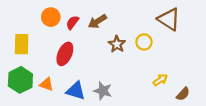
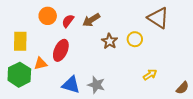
orange triangle: (46, 84) -> (41, 64), moved, turned -32
brown semicircle: (183, 94) -> (182, 88), moved

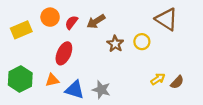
yellow rectangle: (20, 41) -> (21, 30), moved, turned 66
orange triangle: (41, 64) -> (52, 80), moved
brown semicircle: (182, 88) -> (177, 82), moved

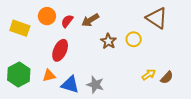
yellow rectangle: (21, 30) -> (20, 28), turned 42

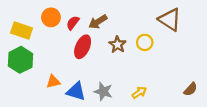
red ellipse: (60, 50) -> (83, 47), moved
green hexagon: (19, 75) -> (20, 60), moved
yellow arrow: (149, 75) -> (139, 93), moved
brown semicircle: (167, 78) -> (190, 89), moved

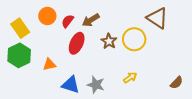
yellow rectangle: (22, 30) -> (20, 28), turned 36
yellow circle: (145, 42) -> (134, 39), size x1.5
orange triangle: (53, 82) -> (49, 64), moved
yellow arrow: (139, 93) -> (130, 78), moved

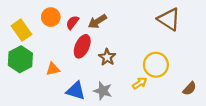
yellow circle: (134, 39) -> (156, 65), moved
brown star: (109, 41) -> (107, 57), moved

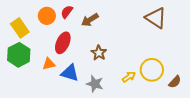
red semicircle: (72, 22) -> (67, 12), moved
red ellipse: (82, 46) -> (63, 43), moved
yellow circle: (156, 65) -> (152, 70), moved
blue triangle: (76, 91) -> (70, 73), moved

